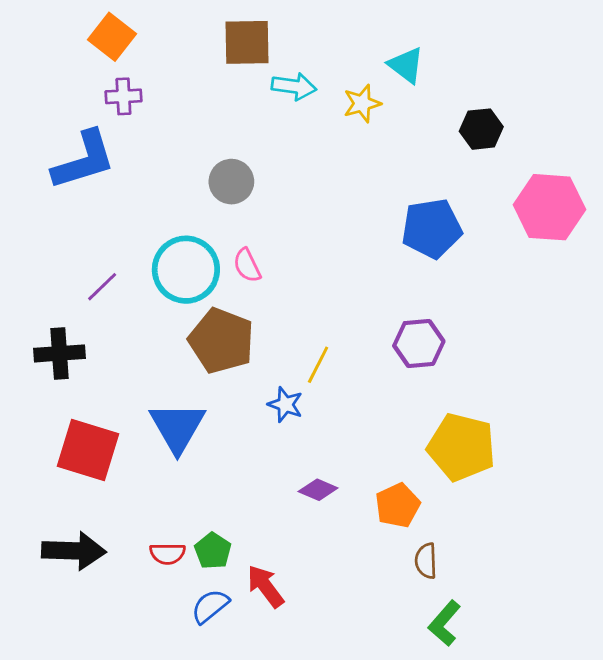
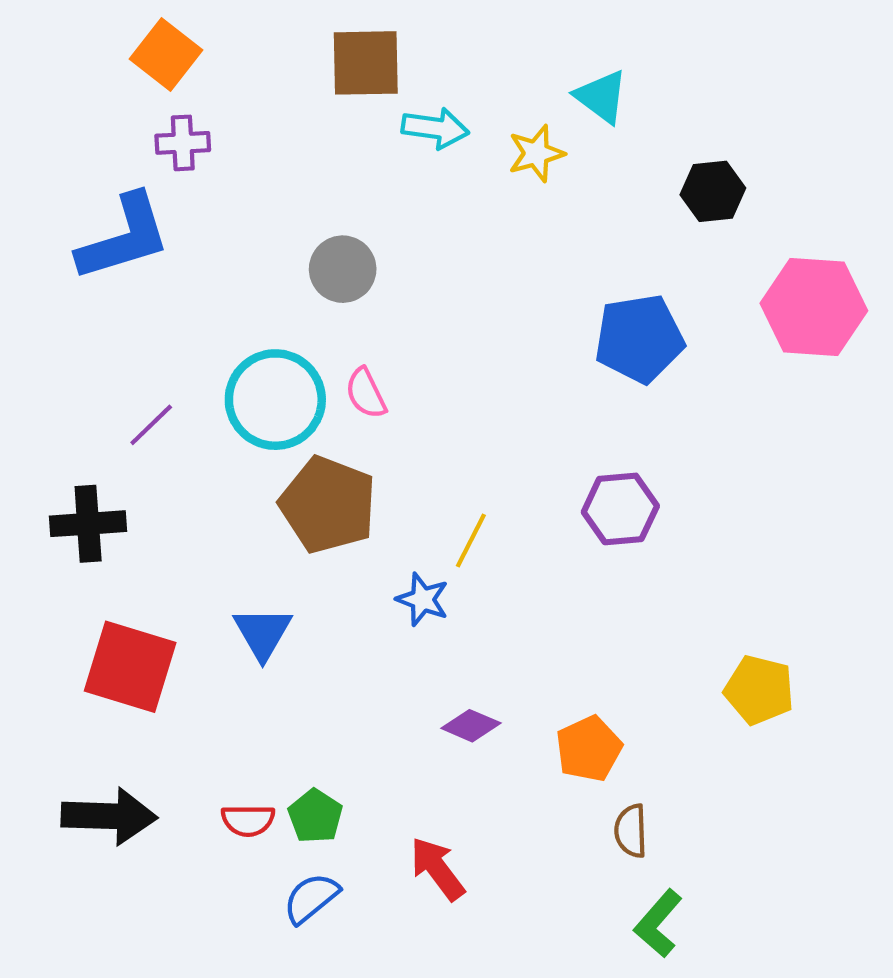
blue triangle: (177, 427) -> (263, 633), size x0.7
yellow pentagon: (461, 447) -> (759, 690), moved, size x0.7
red arrow: (265, 586) -> (437, 869), moved

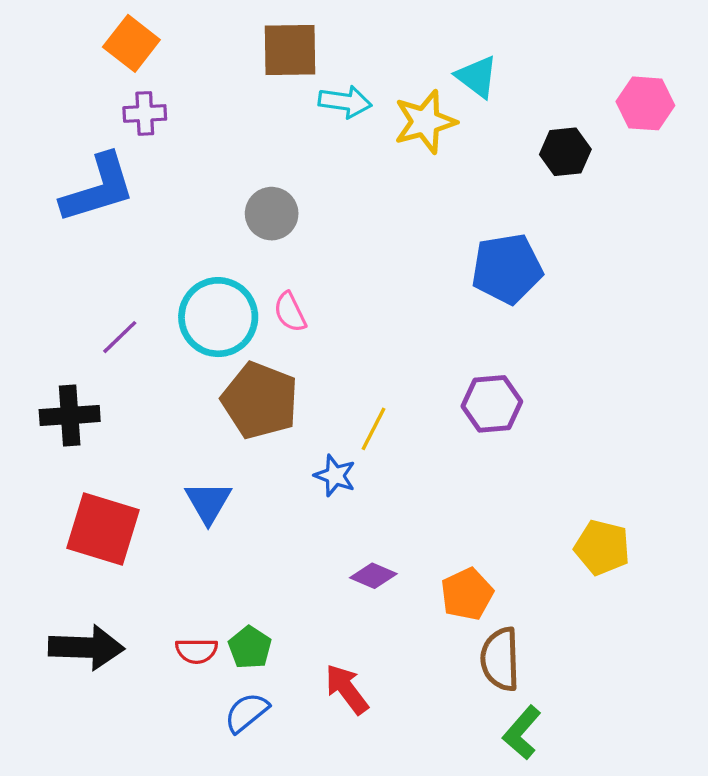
yellow star: (536, 153) -> (425, 122), size x1.4
pink hexagon: (814, 307) -> (645, 103), moved, size x0.7
brown semicircle: (631, 831) -> (500, 659), size x1.5

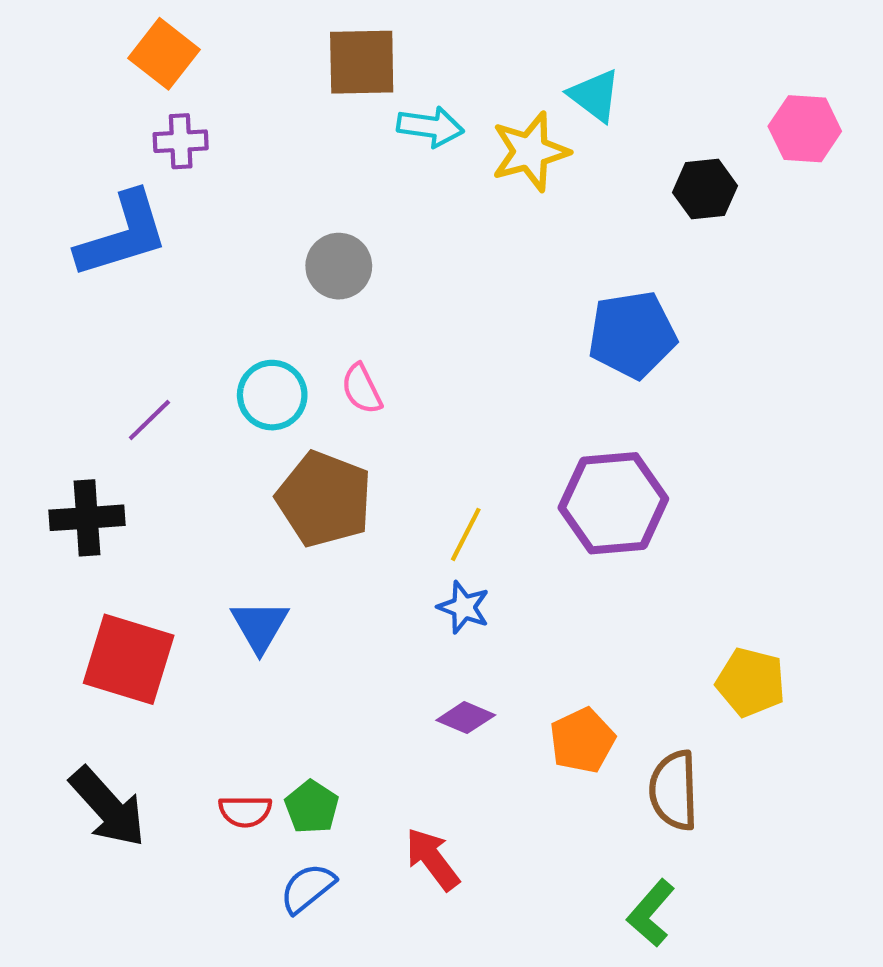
cyan circle: (218, 317) -> (272, 395), size x0.7
purple hexagon: (492, 404) -> (613, 503), size x1.4
blue star: (335, 476) -> (464, 607), moved
black arrow: (86, 647) -> (108, 807), turned 46
brown semicircle: (500, 659) -> (674, 790), moved

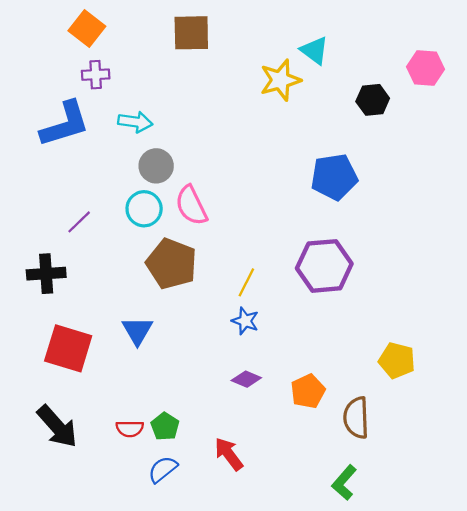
cyan arrow: (430, 127) -> (135, 122), moved
gray circle: (339, 266) -> (156, 166), moved
pink semicircle: (362, 389) -> (191, 205), size x1.5

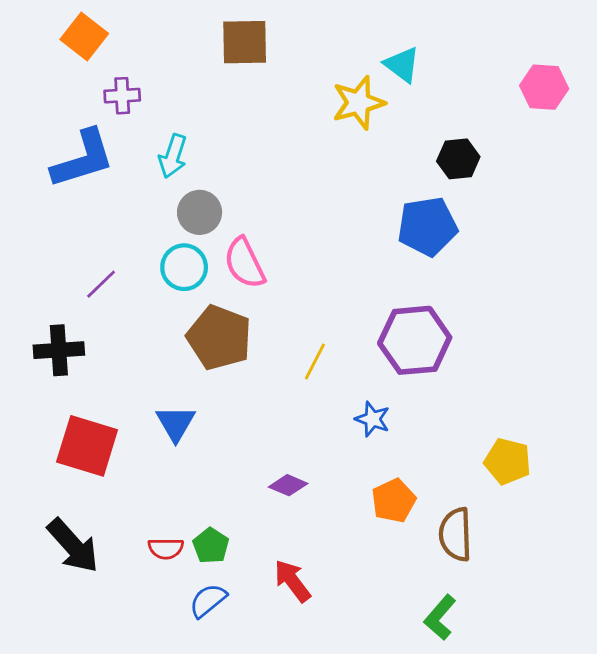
orange square: (87, 28) -> (84, 37), moved
black hexagon: (373, 100) -> (458, 159), moved
cyan arrow: (135, 122) -> (173, 156), turned 100
blue star: (245, 321) -> (373, 419), moved
purple diamond: (246, 379) -> (288, 485), moved

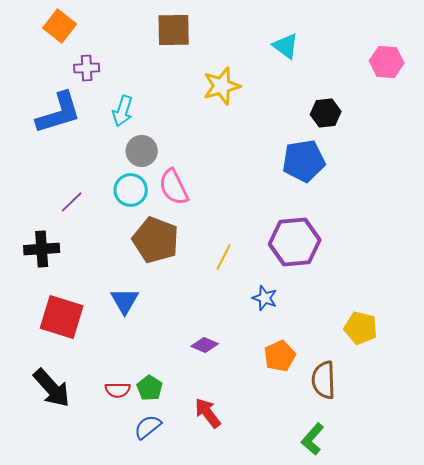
yellow star: (358, 103) -> (222, 86), moved

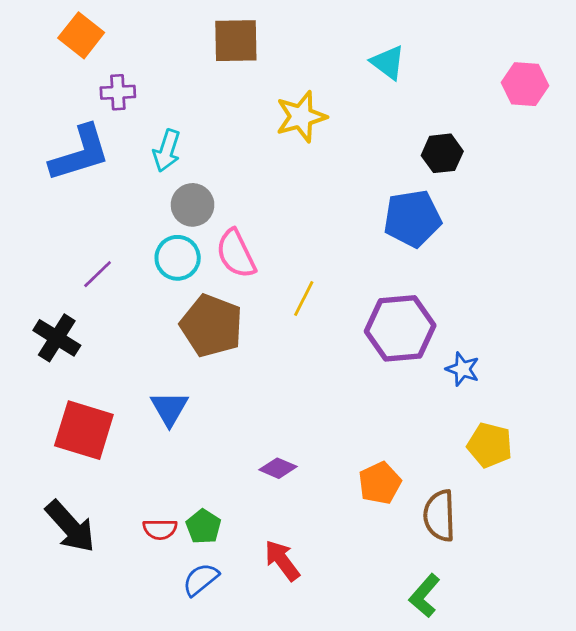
black cross: (42, 249) -> (57, 338), turned 36
yellow line: (224, 257) -> (304, 299), moved
blue star: (265, 298) -> (463, 369), moved

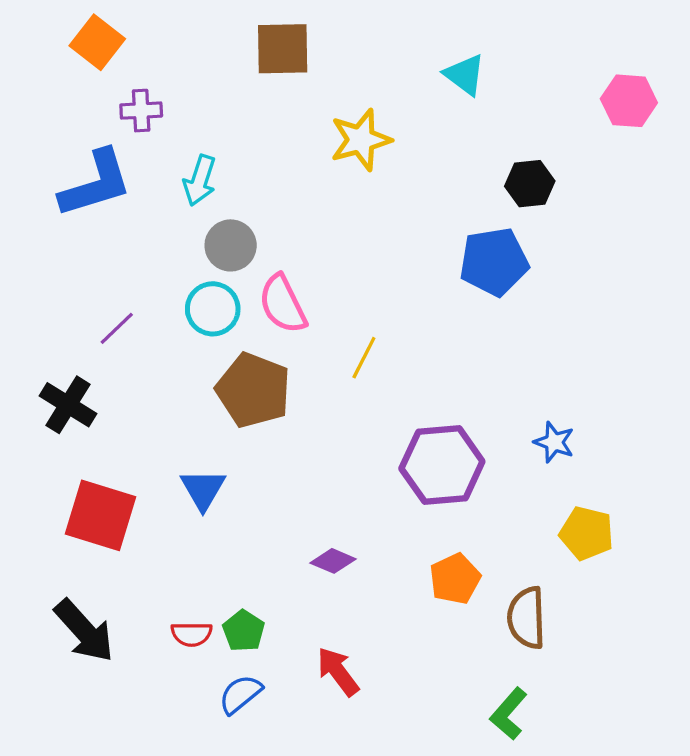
purple hexagon: (400, 328) -> (442, 465), moved

